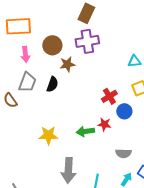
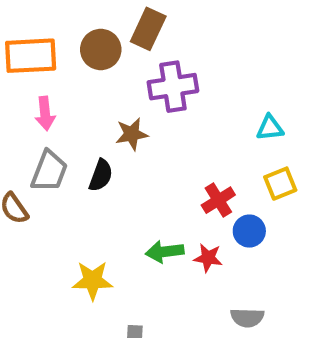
brown rectangle: (86, 13) -> (148, 29), moved
brown circle: (52, 45) -> (101, 49), moved
green arrow: (85, 131) -> (165, 252), moved

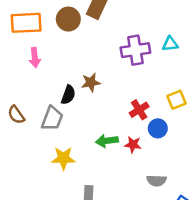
purple cross: (173, 87) -> (135, 50), moved
cyan triangle: (270, 128) -> (170, 44), moved
brown star: (132, 134) -> (91, 82), moved
gray trapezoid: (49, 171) -> (52, 118), moved

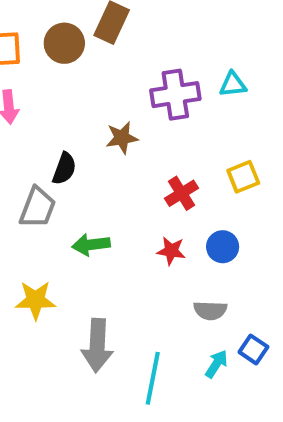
brown star: (91, 82) -> (122, 138), moved
blue circle: (158, 128) -> (223, 247), moved
green arrow: (107, 141) -> (91, 245), moved
yellow star: (63, 158) -> (36, 300), moved

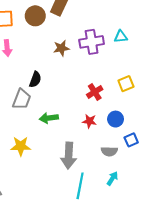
brown star: (122, 138) -> (61, 48), moved
gray arrow: (97, 345) -> (69, 156), moved
blue square: (253, 349) -> (131, 140), moved, turned 32

